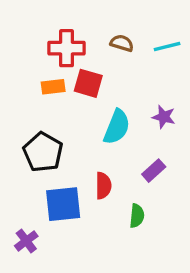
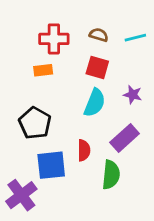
red square: (88, 83) -> (97, 67), moved
purple rectangle: (154, 171) -> (125, 138), size x1.5
green semicircle: (137, 216) -> (111, 175), size x1.5
purple cross: (26, 241) -> (21, 195), size x1.6

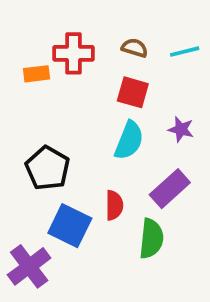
orange rectangle: (43, 70) -> (36, 74), moved
blue square: (51, 165) -> (70, 226), turned 32

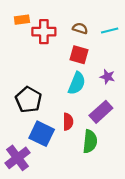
orange rectangle: (36, 74) -> (22, 20), moved

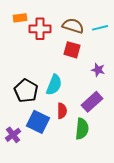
brown semicircle: (80, 28) -> (73, 26), size x1.5
cyan semicircle: (77, 83) -> (54, 85), moved
purple cross: (17, 158) -> (13, 135), moved, size x0.7

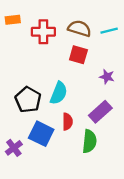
orange rectangle: (20, 18) -> (13, 20), moved

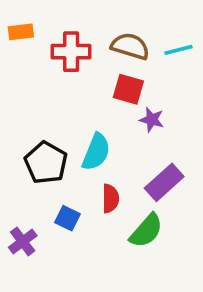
purple star: (107, 77) -> (152, 120), moved
blue square: (41, 134) -> (67, 218), size x0.6
green semicircle: (89, 141) -> (146, 231), turned 35

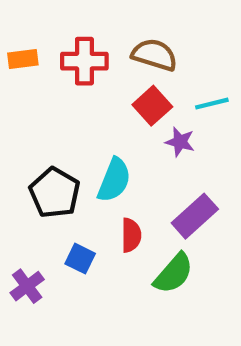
orange rectangle: (21, 32) -> (23, 59), moved
cyan line: (179, 50) -> (212, 104), moved
red square: (128, 89) -> (152, 106), turned 32

